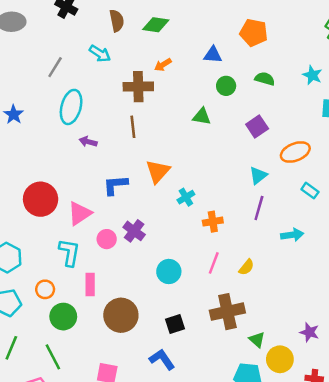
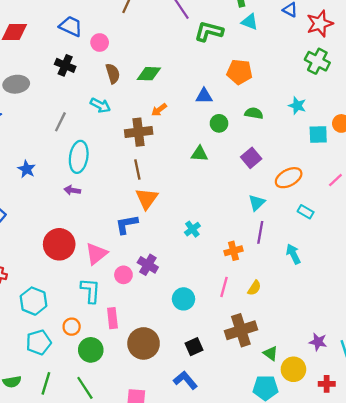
purple arrow: (88, 142) -> (72, 190), moved
orange triangle: (158, 171) -> (147, 199), moved
orange cross: (213, 222) -> (233, 251), moved
cyan arrow: (292, 235) -> (293, 254), turned -102

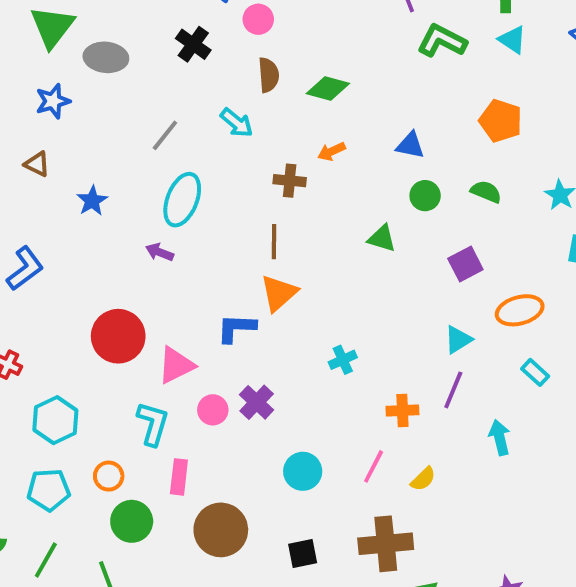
orange pentagon: (239, 72) -> (501, 121), moved
brown cross: (139, 132) -> (290, 181), size x0.7

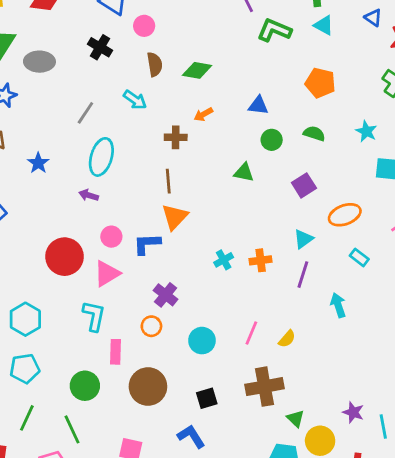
pink circle: (213, 410) -> (111, 237), moved
orange cross: (402, 411) -> (261, 260), moved
orange circle: (109, 476) -> (151, 326), moved

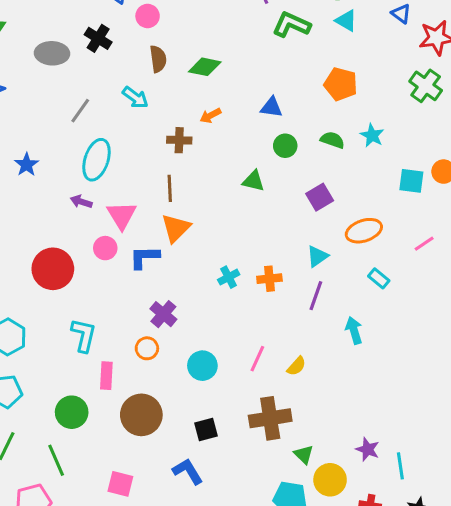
gray ellipse: (39, 62) -> (52, 53), moved
cyan star: (366, 131) -> (372, 135), moved
pink triangle: (107, 274) -> (122, 215), moved, turned -32

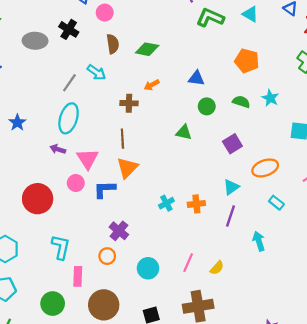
gray line: (80, 111) -> (69, 83), moved

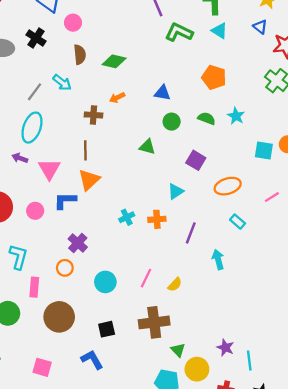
purple square: (232, 144) -> (196, 160), turned -30
pink circle: (76, 183) -> (35, 211), moved
cyan triangle: (231, 187) -> (176, 191), moved

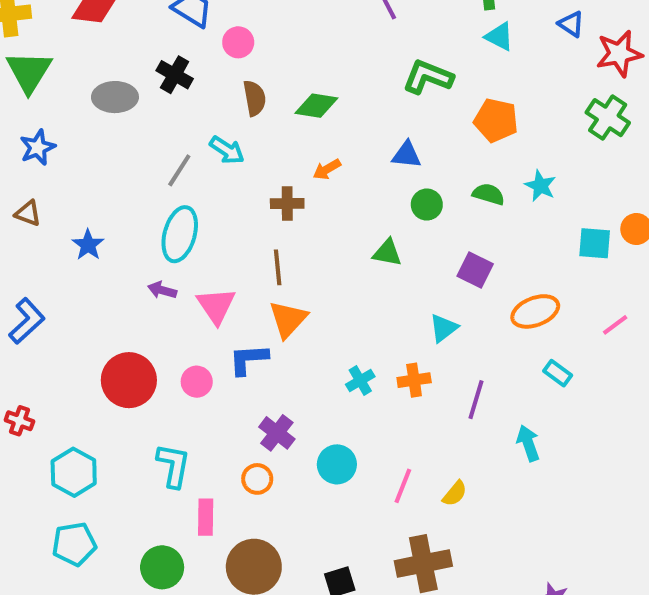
green L-shape: (179, 32) -> (428, 77), moved
cyan circle: (105, 282) -> (337, 464), moved

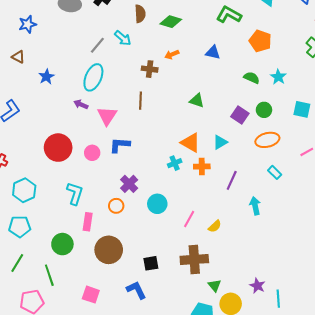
green circle: (427, 205) -> (264, 110), moved
orange triangle: (288, 319) -> (190, 143), moved, turned -50

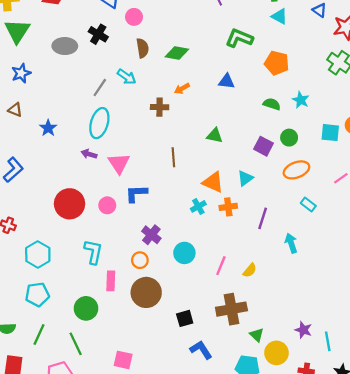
brown line: (141, 101) -> (173, 157), moved
brown circle: (109, 250) -> (146, 292), moved
blue L-shape: (136, 290) -> (201, 350), moved

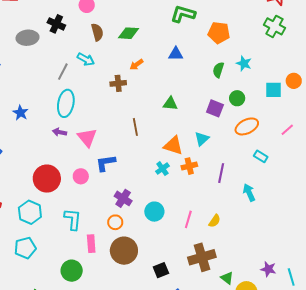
green semicircle: (272, 104) -> (218, 70), turned -84
cyan hexagon: (38, 254) -> (30, 212), moved
cyan pentagon: (37, 294) -> (25, 248), moved

